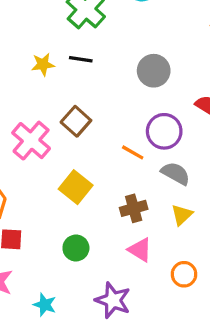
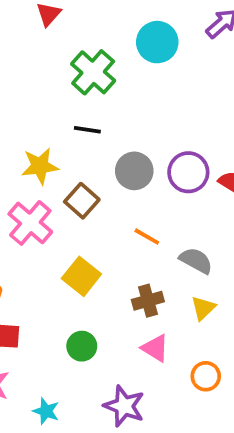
yellow star: (43, 64) -> (40, 166), moved, size x1.4
gray circle: (154, 71) -> (134, 171), moved
purple circle: (164, 131) -> (188, 172), moved

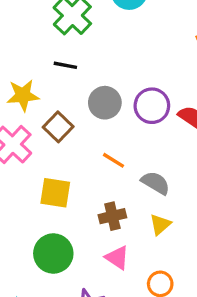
yellow square: (81, 276) -> (55, 193), turned -32
green circle: (82, 346) -> (53, 253), size x1.5

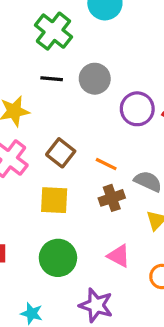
gray circle: (105, 103) -> (95, 79), moved
brown square: (58, 127) -> (61, 153), moved
brown cross: (112, 216) -> (112, 198), moved

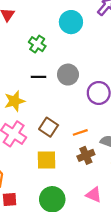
green cross: (53, 31) -> (37, 44), size x0.7
orange line: (106, 164) -> (80, 132), turned -40

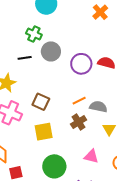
green cross: (37, 44) -> (34, 34), moved
orange line: (80, 132) -> (79, 101), moved

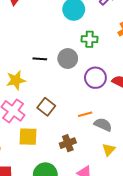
green cross: (34, 34) -> (89, 39), moved, turned -35
brown cross: (79, 122) -> (68, 143), moved
yellow square: (44, 132) -> (28, 137), moved

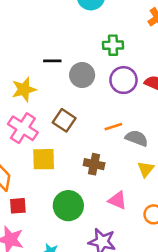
green cross: (89, 39) -> (113, 45), moved
gray circle: (68, 59) -> (82, 75), moved
brown cross: (68, 143) -> (94, 164), turned 35

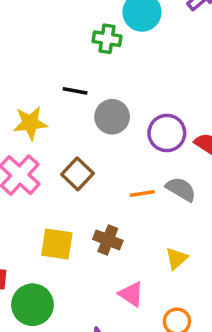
green cross: (113, 45) -> (107, 39), moved
gray semicircle: (137, 138) -> (181, 189), moved
yellow square: (44, 159) -> (57, 244), moved
green circle: (68, 206) -> (32, 305), moved

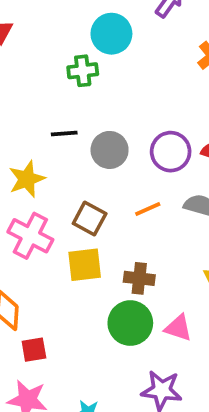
orange line: (142, 194) -> (148, 209), moved
yellow square: (57, 244) -> (85, 265), moved
green circle: (32, 305) -> (130, 323), moved

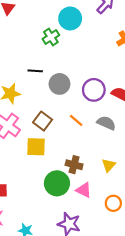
green cross: (83, 71) -> (51, 37), turned -35
orange line: (148, 209) -> (76, 120), turned 56
brown cross: (139, 278) -> (74, 165), moved

